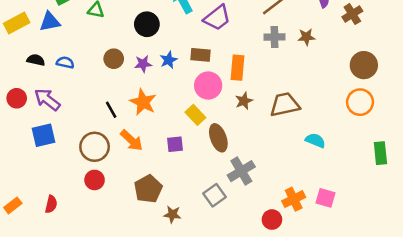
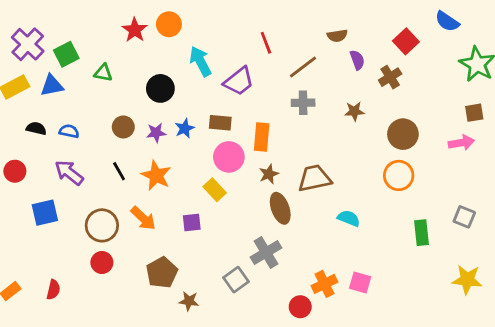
brown star: (306, 37) -> (354, 111), moved
purple arrow: (47, 100) -> (69, 173), moved
black line: (111, 110) -> (119, 171), moved
brown ellipse: (218, 138) -> (280, 208), moved

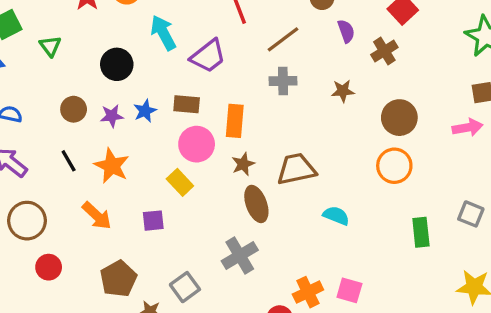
green triangle: (103, 73) -> (50, 46), turned 42
brown circle: (102, 225) -> (27, 221), moved
gray square: (236, 280) -> (185, 287), moved

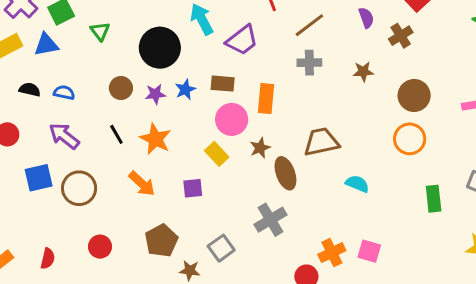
black circle: (117, 64) -> (160, 48), size x1.4
brown star: (243, 164) -> (260, 148), moved
red circle: (49, 267) -> (100, 247), moved

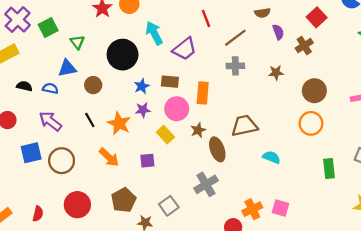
blue triangle: (46, 45) -> (67, 68), moved
purple star: (155, 94) -> (143, 110), moved
red circle: (100, 247) -> (77, 205), size x1.5

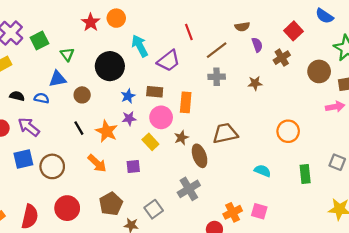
brown circle: (314, 91) -> (319, 71), moved
purple arrow: (50, 121) -> (29, 127), moved
cyan semicircle: (271, 157) -> (262, 171), moved
red semicircle: (38, 214) -> (30, 217), size x1.6

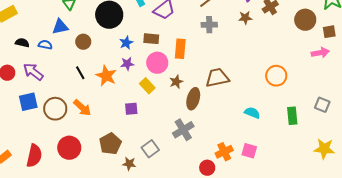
brown star: (255, 83) -> (245, 18), moved
brown ellipse: (200, 156) -> (193, 99), turned 35
orange arrow: (97, 163) -> (82, 108), moved

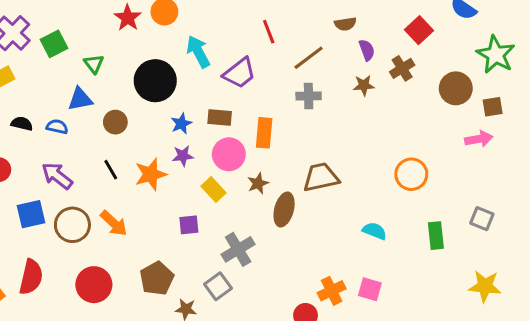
purple arrow: (33, 72) -> (57, 176), moved
orange star: (106, 76) -> (151, 174), turned 30
gray cross: (183, 130) -> (238, 249), moved
red semicircle: (34, 156) -> (31, 277), moved

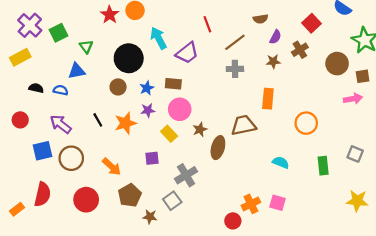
purple semicircle: (367, 50) -> (275, 37), turned 48
brown circle: (115, 122) -> (118, 87), moved
orange rectangle: (264, 133) -> (268, 99), moved
orange arrow: (114, 223) -> (112, 167), moved

